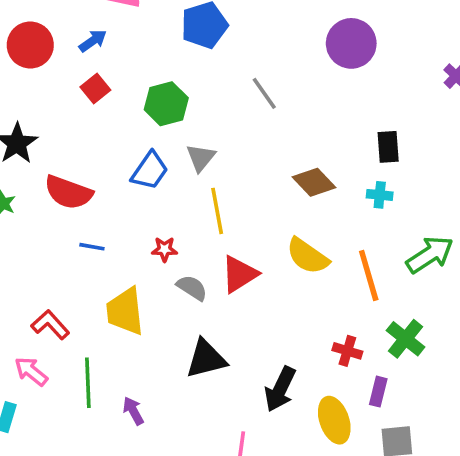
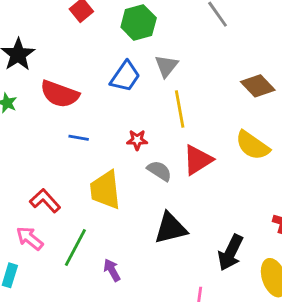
green line: (88, 383) -> (75, 248), turned 30

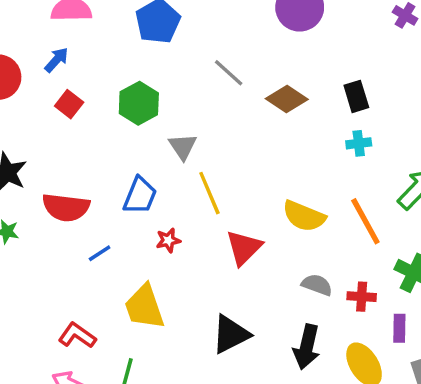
blue trapezoid: (125, 77) -> (140, 196), moved
brown diamond: (258, 86) -> (287, 99), moved
blue line: (79, 138) -> (100, 253), turned -30
gray semicircle: (159, 171) -> (317, 285), moved

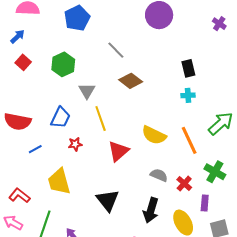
brown diamond: (287, 99) -> (131, 81), moved
red cross: (362, 297) -> (184, 183), turned 35
black triangle: (231, 334) -> (108, 200), turned -45

